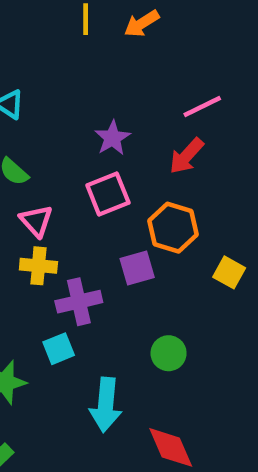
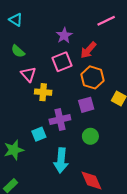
red arrow: (186, 156) -> (88, 50), moved
yellow cross: (38, 266) -> (43, 92), moved
purple square: (137, 268) -> (86, 105), moved
purple cross: (79, 302) -> (60, 119), moved

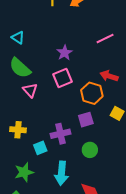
red arrow: (88, 50) -> (109, 76), moved, turned 66
green semicircle: (18, 51) -> (20, 68), size x1.6
yellow cross: (43, 92) -> (18, 130), moved
green star: (14, 150) -> (24, 172), moved

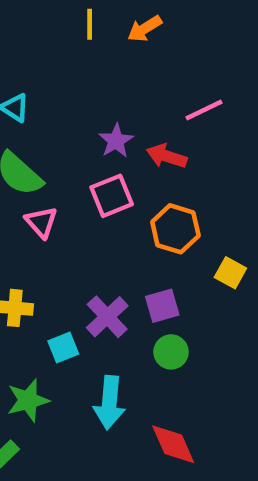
red arrow: (109, 76) -> (167, 156), moved
purple square: (86, 120) -> (162, 306), moved
purple cross: (60, 134) -> (107, 317), turned -30

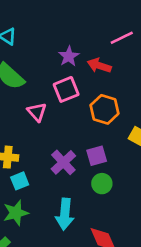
pink triangle: (41, 222) -> (37, 112), moved
cyan square: (63, 348) -> (20, 181), moved

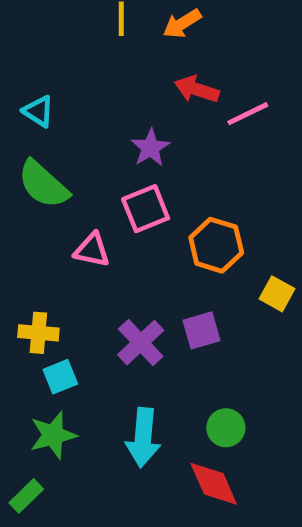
red arrow: (99, 66) -> (197, 89), moved
pink triangle: (37, 112) -> (92, 250), turned -36
green circle: (102, 184) -> (226, 428), moved

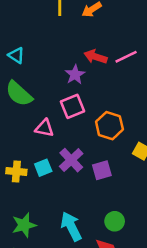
red arrow: (197, 89) -> (95, 57), moved
purple cross: (141, 343) -> (71, 160), moved
cyan square: (60, 377) -> (43, 168), moved
cyan arrow: (143, 438) -> (71, 226), turned 148

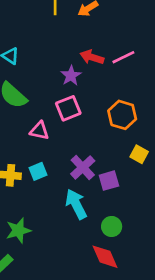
orange hexagon: (109, 126) -> (122, 115), moved
purple cross: (71, 160) -> (83, 167), moved
purple square: (102, 170) -> (109, 181), moved
cyan arrow: (71, 226) -> (76, 204), moved

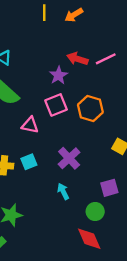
orange hexagon: (122, 115) -> (90, 109), moved
purple square: (109, 181) -> (109, 188), moved
cyan arrow: (76, 204) -> (63, 191), size x0.6

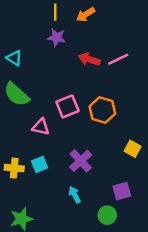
purple star: (58, 75) -> (56, 38), moved, turned -30

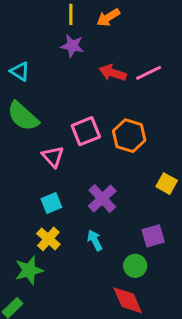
pink triangle: (41, 127) -> (53, 157), turned 36
yellow cross: (14, 168) -> (48, 239), moved, turned 36

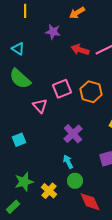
yellow line: (71, 14) -> (25, 11), moved
cyan square: (51, 203) -> (19, 140), moved
yellow cross: (48, 239) -> (49, 191), moved
green circle: (135, 266) -> (75, 181), moved

